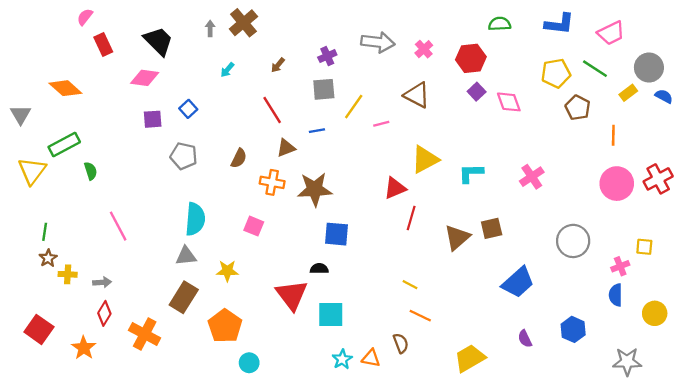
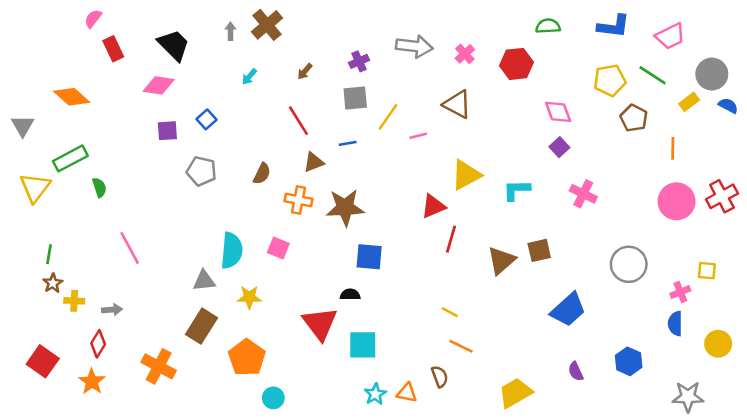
purple square: (477, 92) -> (559, 147), moved
pink cross: (532, 177) -> (583, 194), turned -30
cyan semicircle: (195, 219) -> (232, 250), moved
red diamond: (104, 313) -> (98, 344), moved

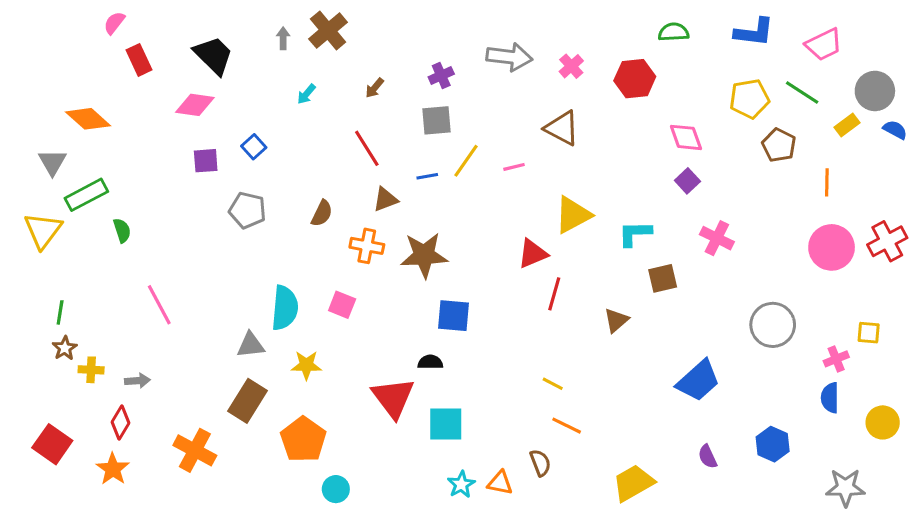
yellow line: (388, 117) -> (466, 161), moved
gray triangle: (23, 126) -> (52, 162), moved
brown square: (539, 250) -> (663, 278), moved
brown triangle: (501, 261) -> (616, 320), size x0.7

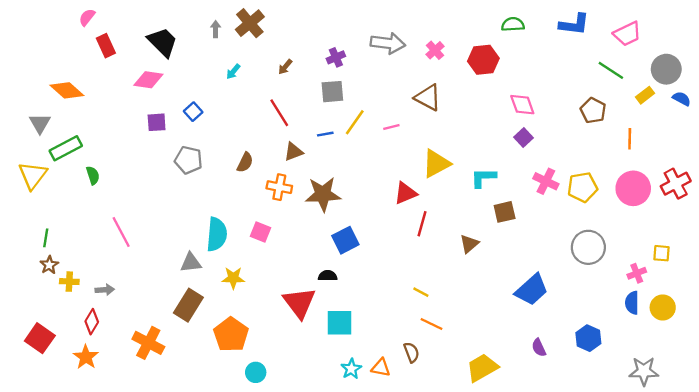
yellow pentagon: (749, 99) -> (582, 187), moved
blue square: (454, 316) -> (345, 240), turned -32
yellow circle: (883, 422) -> (663, 307), moved

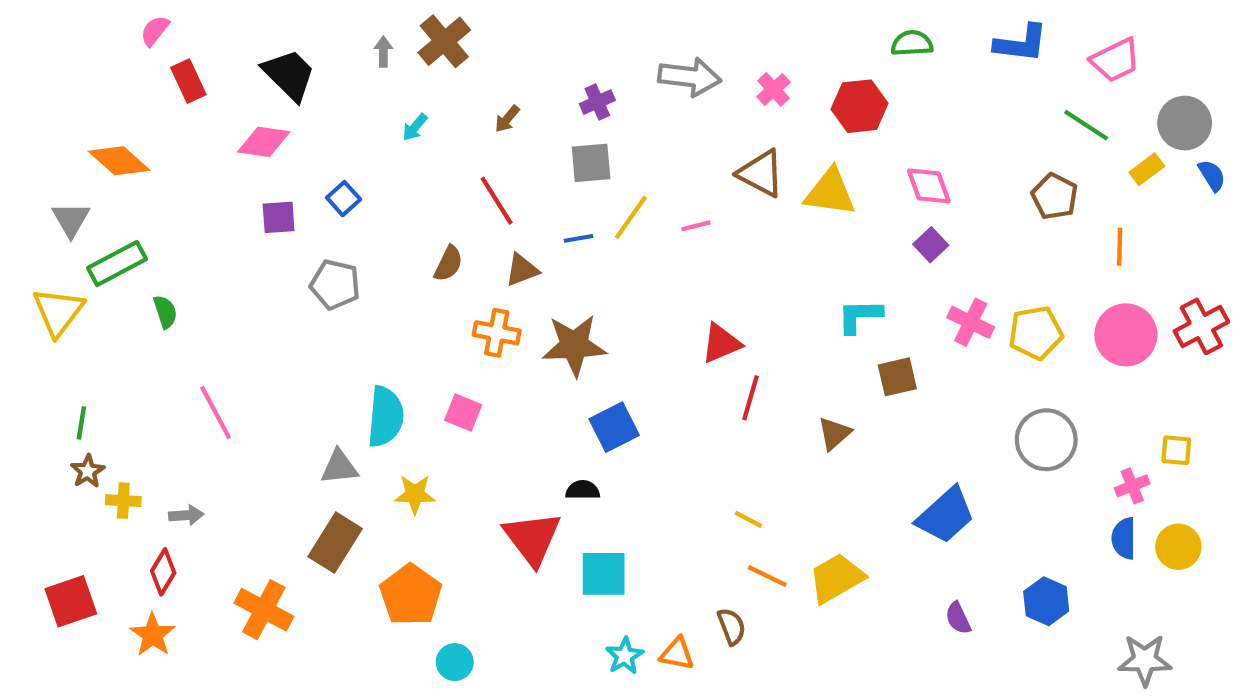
blue semicircle: (682, 99) -> (1212, 175), turned 30
brown semicircle: (245, 162) -> (448, 264), moved
yellow triangle: (436, 164) -> (830, 192), moved, turned 36
red square: (40, 338) -> (71, 601), turned 36
yellow trapezoid: (482, 368) -> (836, 578), moved

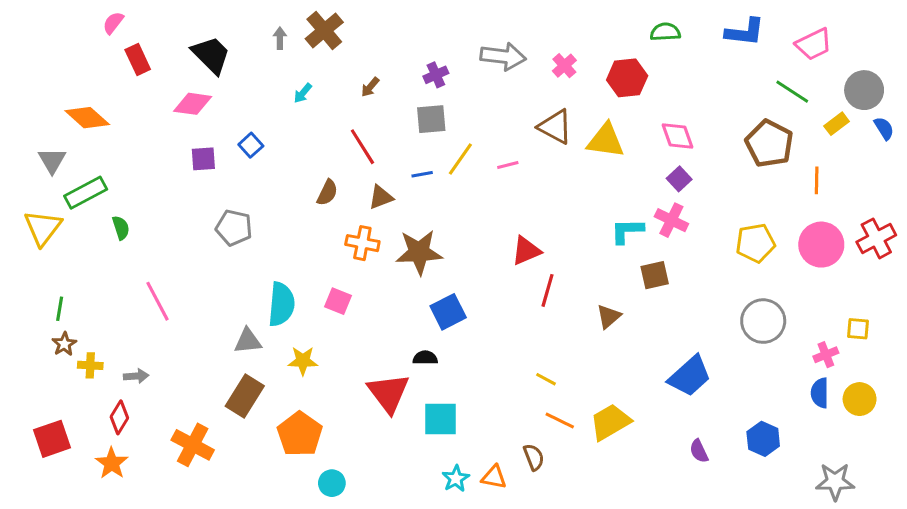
brown pentagon: (1055, 196) -> (769, 144), size x1.4
gray pentagon: (335, 285) -> (234, 228), moved
pink cross: (971, 322) -> (671, 220), moved

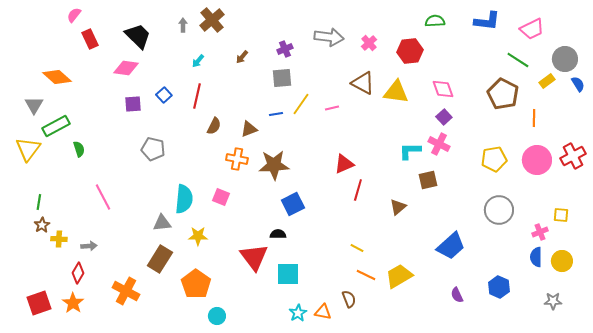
red line: (362, 147) -> (197, 96), moved, turned 45
red square: (52, 439) -> (39, 303), moved
gray star: (835, 482) -> (553, 301), moved, size x0.7

